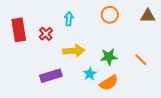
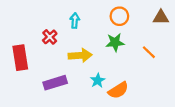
red rectangle: (19, 30) -> (20, 58), moved
green star: (109, 57) -> (115, 42), moved
orange line: (141, 60) -> (149, 52), moved

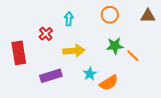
green star: (115, 42) -> (115, 46), moved
orange line: (149, 52) -> (133, 56), moved

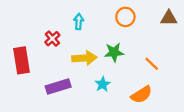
green star: (115, 46) -> (114, 52), moved
orange semicircle: (109, 83) -> (141, 95), moved

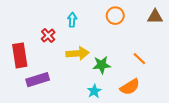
green star: (114, 52) -> (102, 65), moved
cyan star: (103, 84) -> (94, 91), moved
purple rectangle: (58, 87) -> (38, 80), moved

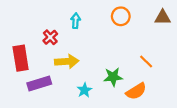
yellow arrow: (77, 53) -> (67, 61), moved
green star: (102, 65) -> (113, 77), moved
cyan star: (94, 91) -> (84, 90), moved

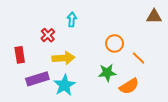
orange circle: (121, 16) -> (115, 43), moved
red rectangle: (21, 58) -> (20, 55), size x0.7
cyan star: (84, 90) -> (65, 85), moved, size x1.5

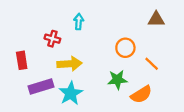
brown triangle: (154, 16) -> (156, 19), moved
red cross: (48, 35) -> (52, 39), turned -32

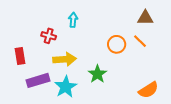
orange line: (152, 64) -> (140, 41), moved
green star: (117, 80) -> (97, 74), moved, turned -30
orange semicircle: (141, 95) -> (148, 90), moved

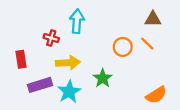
cyan arrow: (73, 20) -> (77, 21), size x1.5

